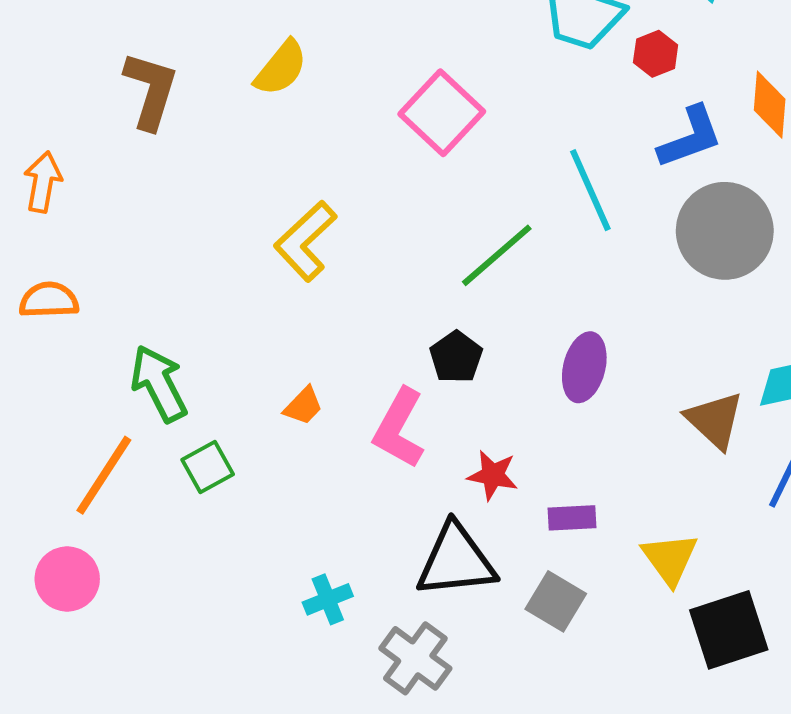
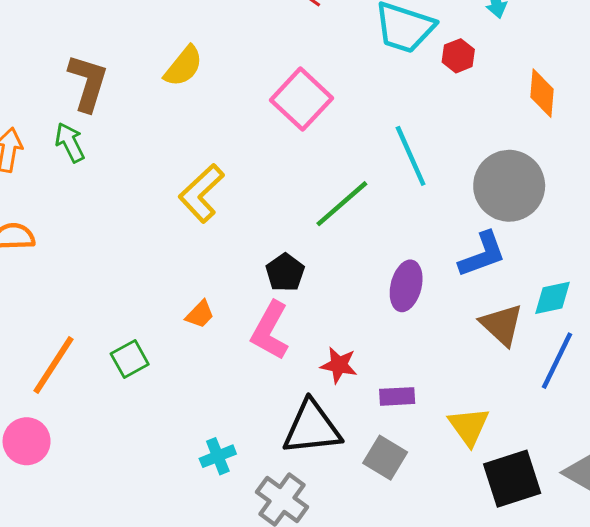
blue L-shape: (690, 137) -> (482, 254), moved
black pentagon: (456, 357) -> (285, 272), moved
green arrow: (159, 384) -> (70, 142), moved, size x0.7

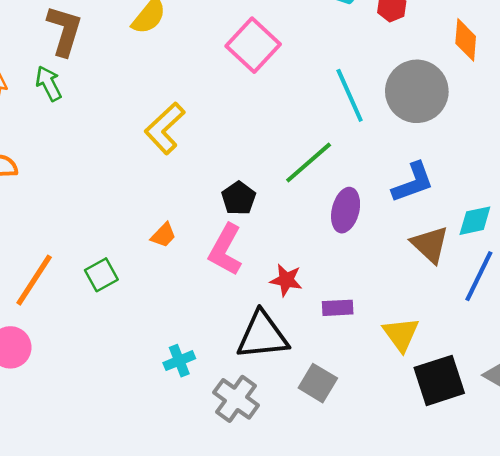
gray circle: (509, 186) -> (417, 91), moved
green line: (342, 204) -> (309, 163), moved
gray square: (385, 458) -> (318, 383), moved

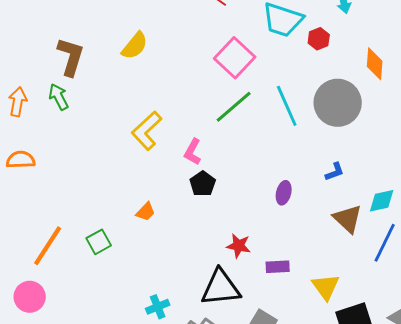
pink square: (253, 45) -> (235, 58), moved
green line: (309, 163) -> (234, 107), moved
blue L-shape: (413, 182) -> (335, 172), size x0.6
purple ellipse: (346, 210) -> (284, 193), size x0.7
pink L-shape: (225, 250) -> (193, 152), moved, size x0.7

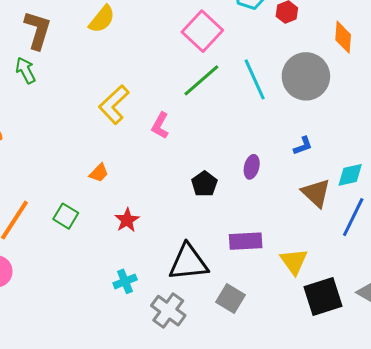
black pentagon: (203, 184) -> (204, 184), moved
orange trapezoid: (146, 212) -> (99, 173), moved
green square: (99, 242) -> (66, 216), turned -30
red star: (239, 246) -> (127, 220), moved, turned 30
purple rectangle: (278, 267) -> (246, 241), size x1.4

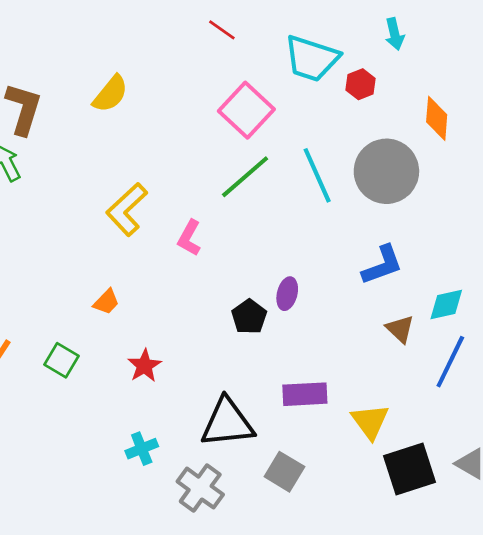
blue L-shape: (303, 146) -> (382, 265), size x1.6
purple ellipse: (252, 167) -> (287, 294), moved
brown triangle: (316, 193) -> (400, 329), size x0.7

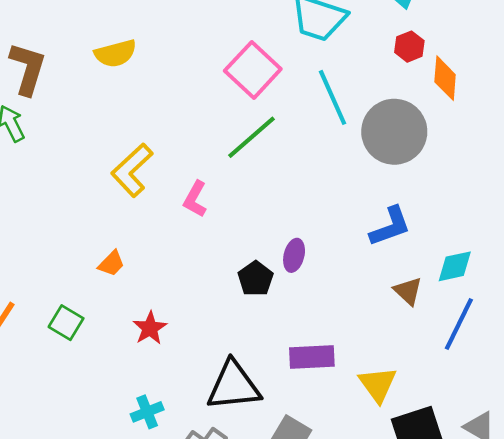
red hexagon: (361, 84) -> (409, 47), moved
yellow semicircle: (110, 94) -> (116, 53), turned 36
cyan line: (317, 175) -> (332, 97), moved

